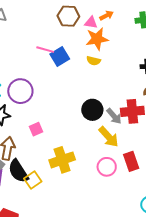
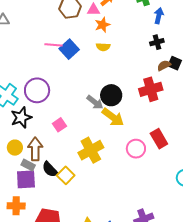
orange star: (97, 39) -> (102, 25), size x0.7
gray arrow: (114, 116) -> (95, 102), moved
yellow arrow: (109, 137) -> (113, 117), moved
black semicircle: (18, 171) -> (50, 169), size x0.7

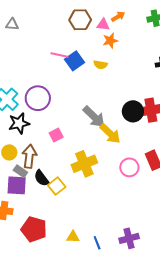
yellow semicircle: (103, 47) -> (101, 65), moved
black circle: (111, 95) -> (133, 111), moved
gray arrow: (95, 102) -> (94, 117), size x1.4

